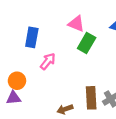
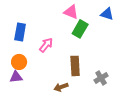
blue rectangle: (32, 37) -> (20, 32), moved
brown rectangle: (91, 98) -> (75, 66), moved

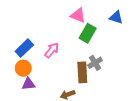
blue rectangle: (20, 32) -> (24, 48), moved, turned 36
purple triangle: (16, 77) -> (29, 84), moved
gray cross: (101, 78) -> (95, 63), moved

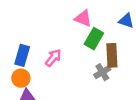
blue rectangle: (24, 48) -> (22, 55), turned -30
brown rectangle: (82, 72) -> (112, 55), moved

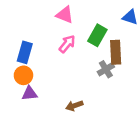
pink triangle: (83, 18) -> (65, 15), moved
pink arrow: (53, 58) -> (67, 44), moved

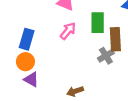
green rectangle: (97, 35) -> (98, 23), turned -30
purple triangle: (30, 94) -> (31, 79), turned 35

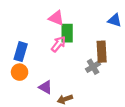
green rectangle: (98, 23) -> (67, 33), moved
purple triangle: (31, 79) -> (45, 87), moved

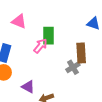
pink triangle: (56, 18) -> (19, 21), moved

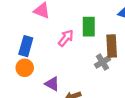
green rectangle: (48, 36) -> (89, 27), moved

